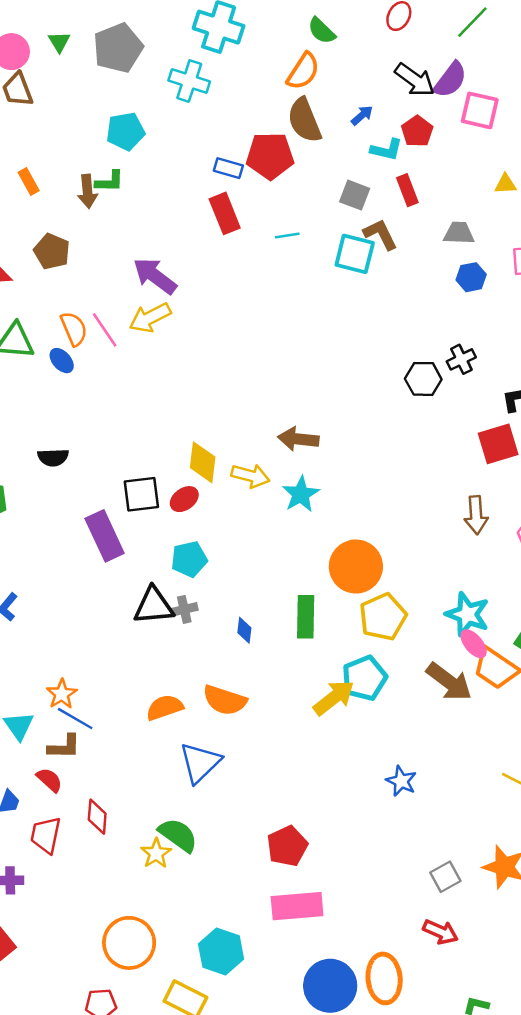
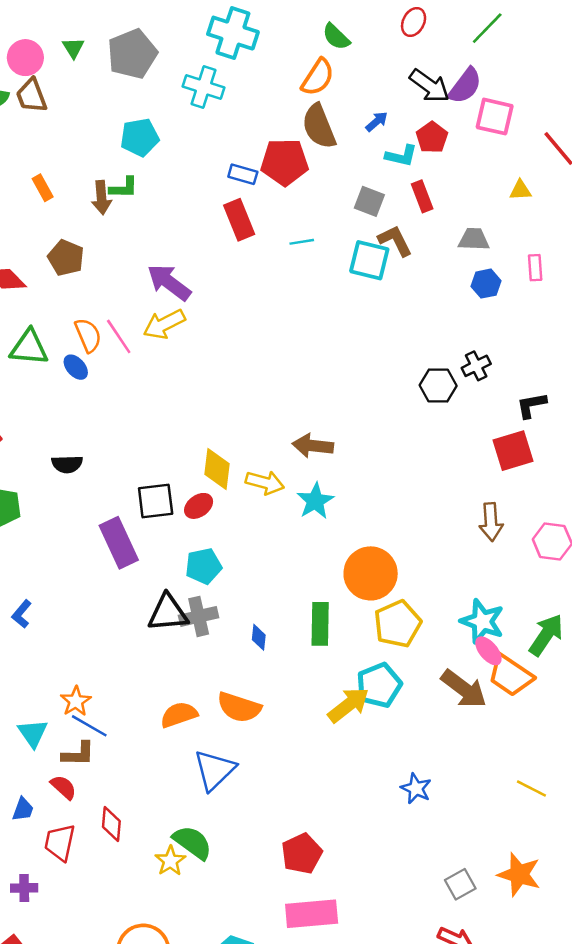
gray cross: (184, 609) -> (199, 616), size x1.4

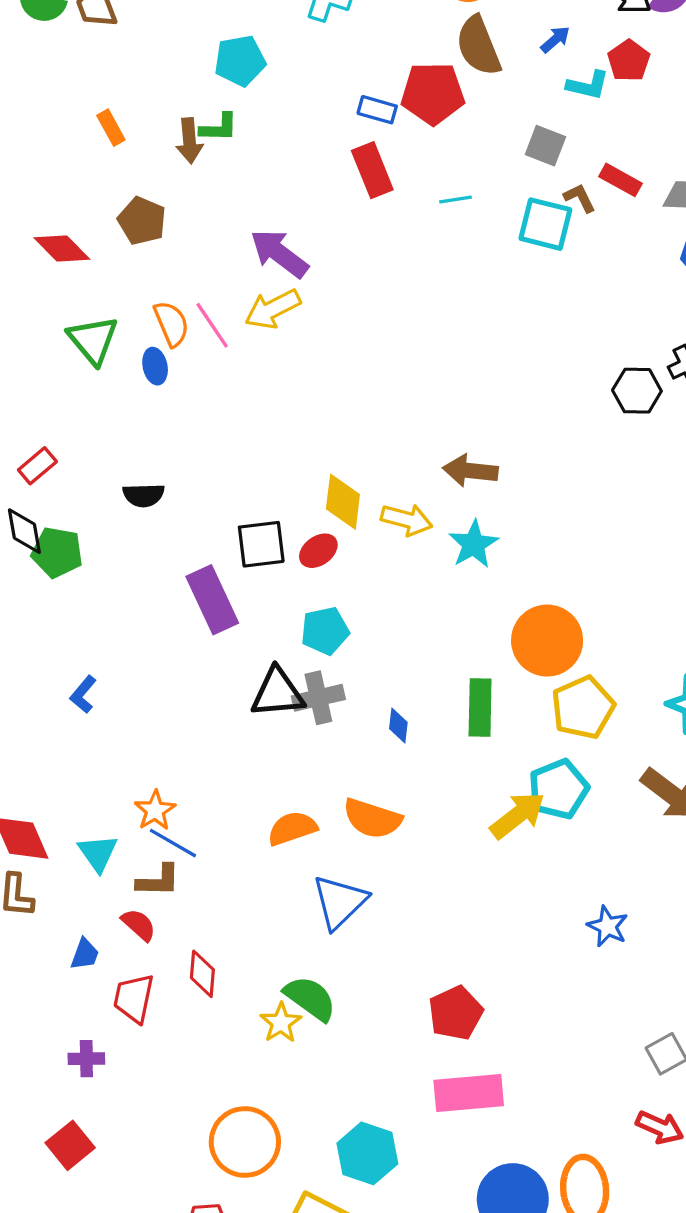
red rectangle: (422, 196) -> (621, 180), moved, turned -40
brown L-shape: (395, 241) -> (580, 198), size x0.7
green triangle: (29, 347) -> (93, 340), turned 45
blue ellipse: (76, 367) -> (155, 366), turned 30

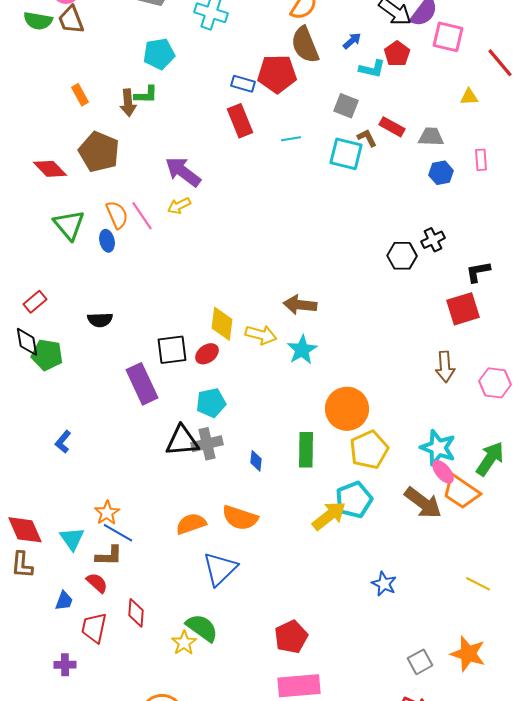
brown pentagon: (142, 221) -> (99, 152), size x1.4
yellow arrow: (273, 309) -> (179, 206), size x0.7

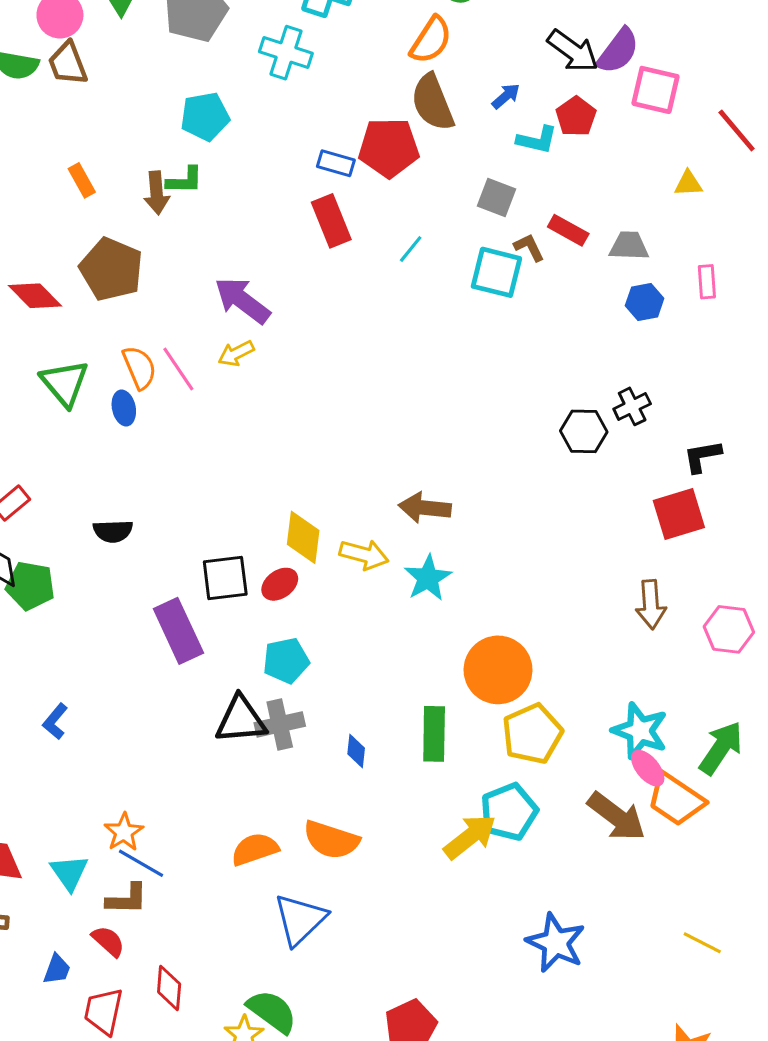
cyan line: (291, 139) -> (411, 249), turned -42
blue star: (384, 584) -> (556, 943), size x1.5

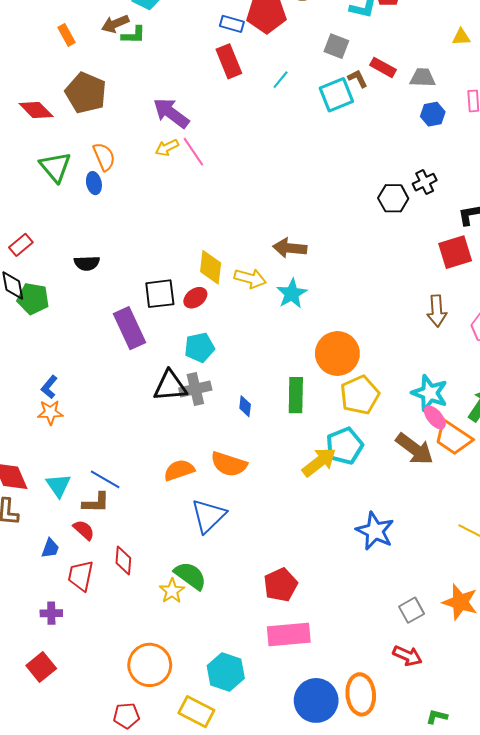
brown arrow: (157, 193) -> (115, 24), moved, turned 72
cyan square: (496, 272) -> (336, 95), turned -36
pink line: (178, 369) -> (193, 152), moved
orange star: (124, 832) -> (50, 412), moved, turned 30

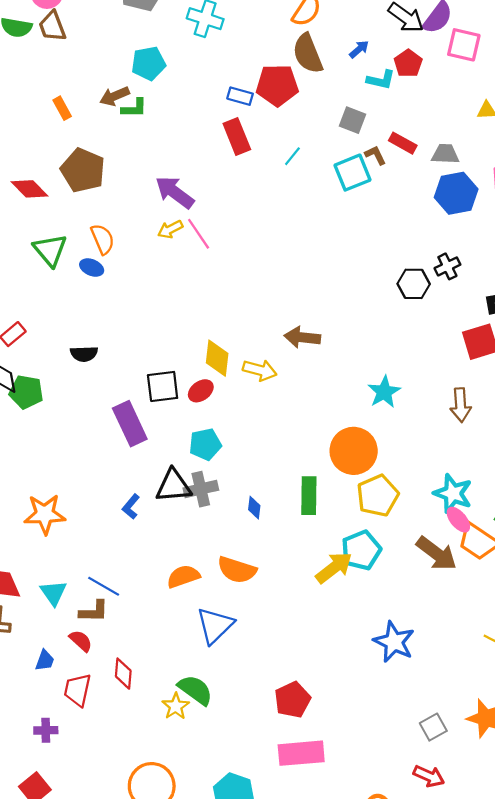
blue hexagon: (433, 114) -> (456, 193), size x1.6
blue ellipse: (94, 183) -> (92, 268), turned -55
cyan star: (292, 294) -> (384, 392), moved
blue L-shape: (49, 387) -> (131, 507), moved
orange star: (50, 412) -> (45, 514), size x1.5

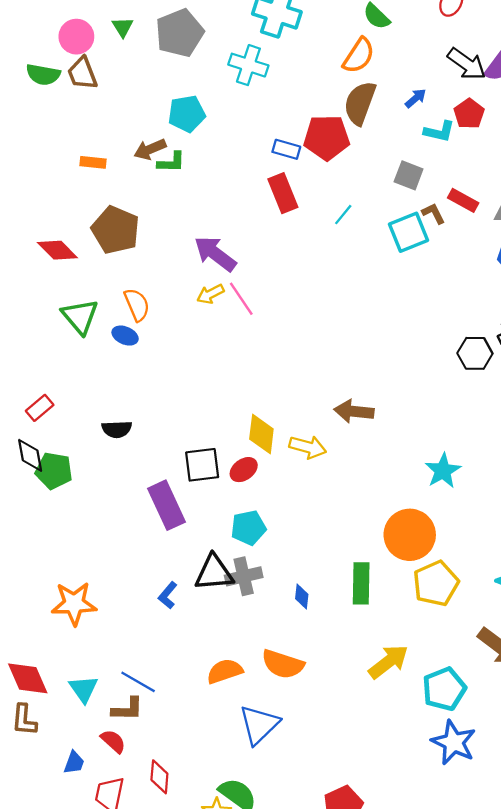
brown semicircle: (308, 54) -> (360, 103), turned 42
orange rectangle: (62, 108) -> (93, 162), turned -55
cyan pentagon: (361, 550) -> (444, 689), moved

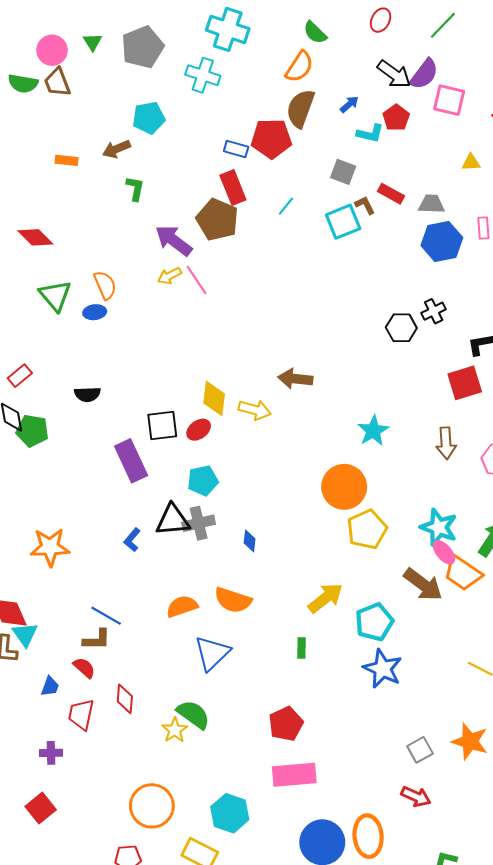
green L-shape: (171, 162) -> (135, 188), moved, turned -80
brown pentagon: (116, 230) -> (217, 220), moved
blue ellipse: (125, 336) -> (95, 312), turned -30
green rectangle: (361, 583) -> (302, 648), moved, size x0.6
cyan triangle: (84, 689) -> (25, 634), moved

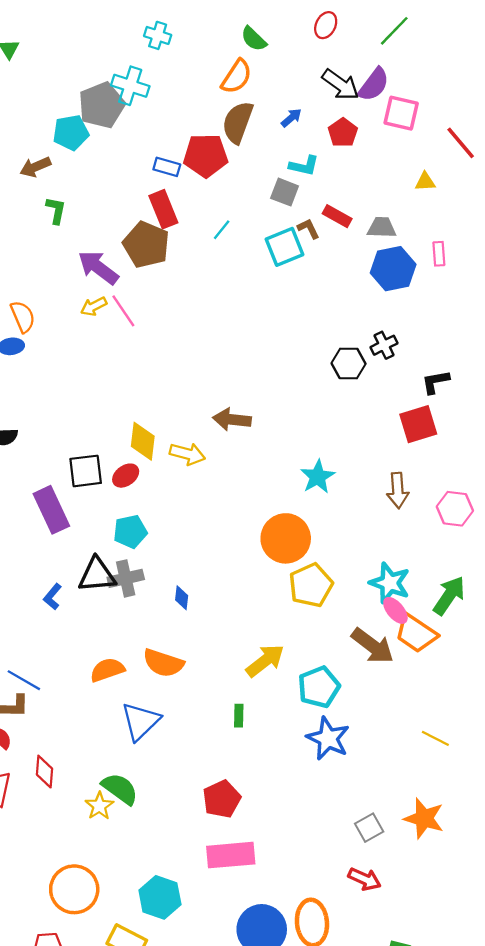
cyan cross: (228, 29) -> (158, 35), size x0.6
gray pentagon: (142, 47) -> (102, 105), moved
cyan L-shape: (370, 133) -> (304, 166), moved

